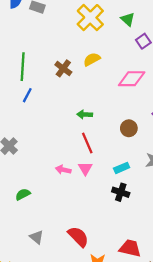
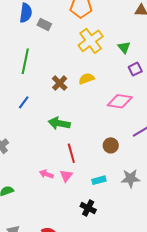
green line: (23, 67) -> (25, 61), moved
green arrow: (85, 114) -> (59, 123), moved, size x1.5
black cross: (121, 192) -> (88, 208), moved

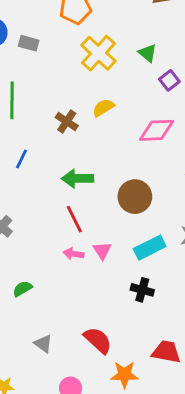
brown circle: (111, 145) -> (135, 197), moved, size x1.5
red line: (71, 153) -> (74, 219), moved
cyan rectangle: (99, 180) -> (150, 248), size x1.5

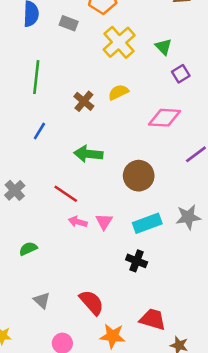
gray rectangle: (29, 43) -> (69, 23), moved
red line: (74, 219) -> (66, 194), moved, turned -35

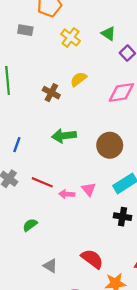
yellow cross: (119, 42) -> (71, 37), size x0.7
blue line: (39, 131) -> (17, 145), moved
red line: (66, 194) -> (42, 182), moved

